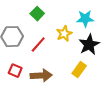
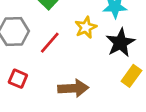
yellow rectangle: (79, 70) -> (131, 76), moved
brown arrow: (41, 76) -> (73, 88), moved

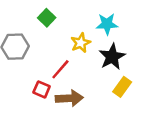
red line: (50, 43) -> (60, 69), moved
red square: (18, 79) -> (42, 89), moved

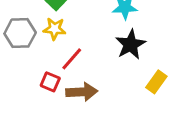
yellow star: (81, 43) -> (55, 29), moved, turned 30
yellow rectangle: (122, 87) -> (156, 82), moved

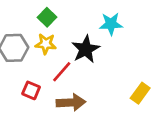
black star: (131, 45) -> (86, 49), moved
red square: (50, 82) -> (31, 90), moved

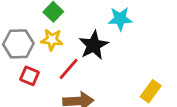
red square: (31, 90) -> (30, 76), moved

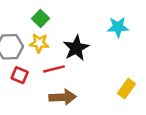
cyan star: (120, 19) -> (118, 27), moved
red line: (69, 69) -> (54, 69), turned 35

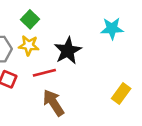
brown arrow: (63, 97) -> (53, 103), turned -120

